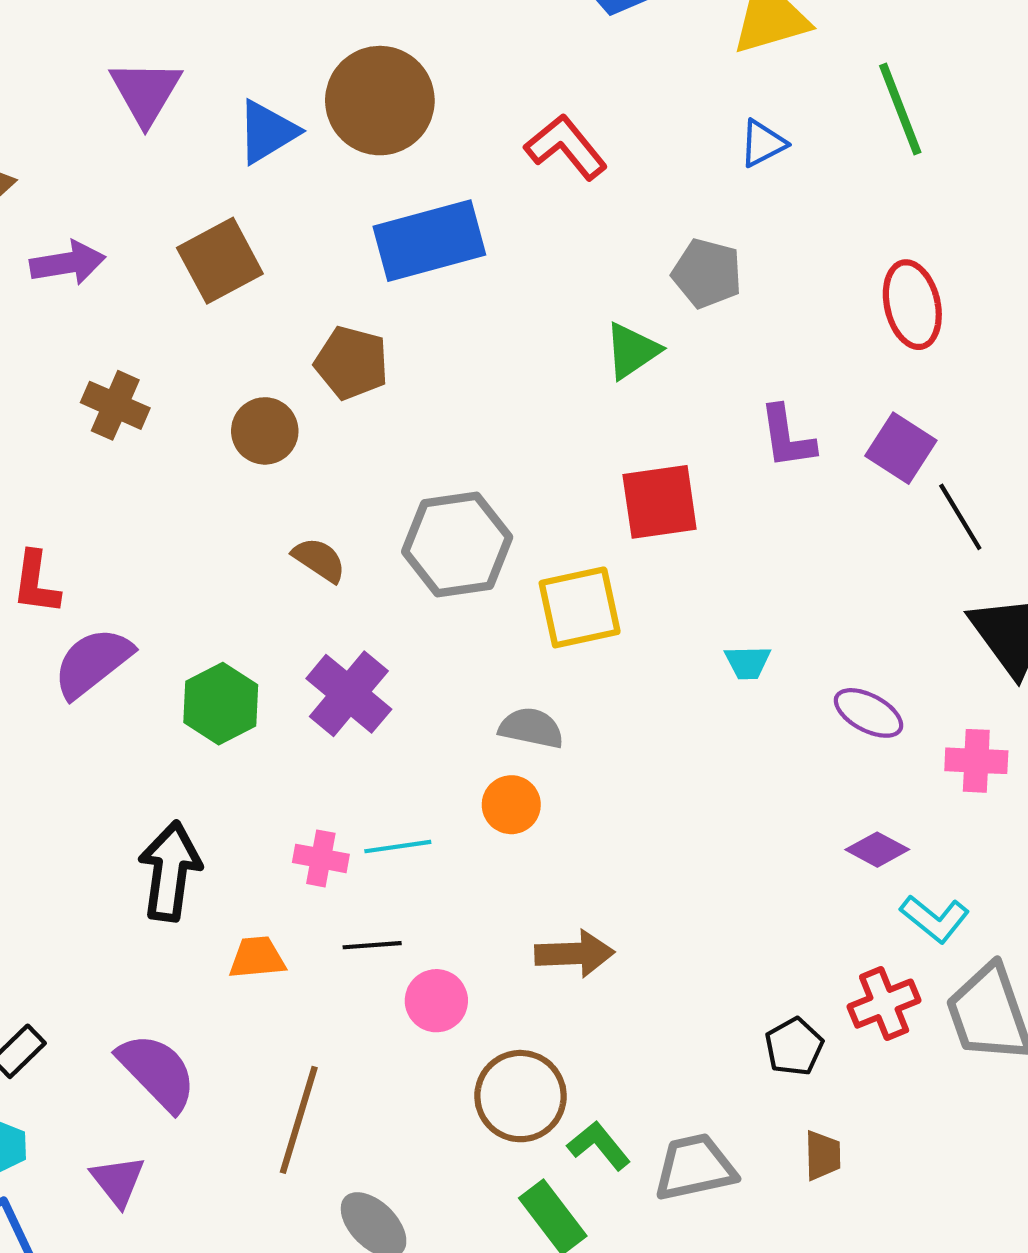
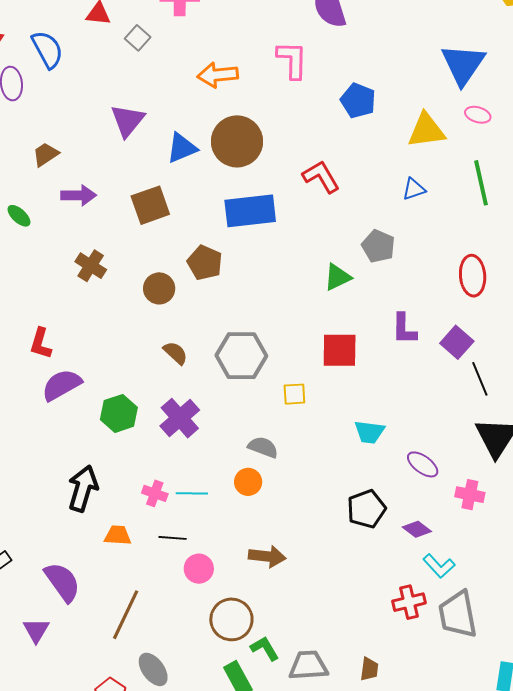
yellow square: (580, 607) -> (294, 394), size x0.6
cyan trapezoid: (748, 662) -> (369, 432), size x1.4
black pentagon: (794, 1047) -> (366, 509), moved, size x1.4

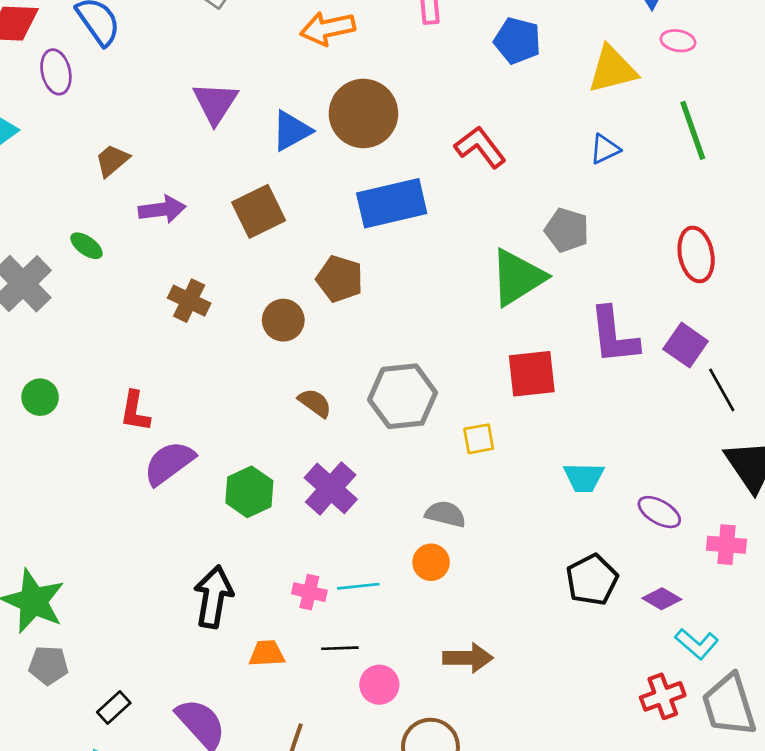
green triangle: (337, 277) -> (518, 277), size x1.6
purple L-shape: (404, 329) -> (614, 336), size x1.4

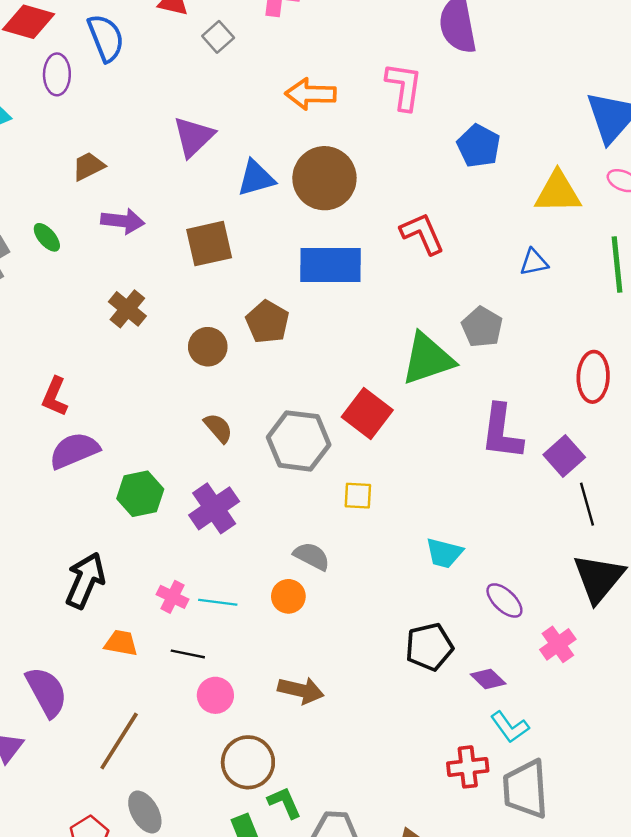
red square: (532, 374) -> (367, 414), moved, turned 30
pink cross: (727, 545) -> (558, 644), turned 36

